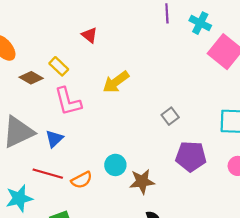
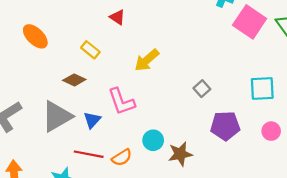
brown diamond: (31, 78) -> (74, 80), moved
pink L-shape: (68, 101) -> (121, 101), moved

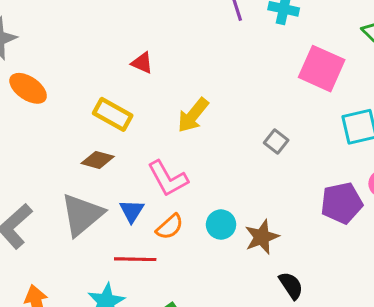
pink square: (250, 22) -> (322, 69), moved
orange ellipse: (35, 36) -> (28, 88), moved
yellow rectangle: (90, 50) -> (113, 114), size x1.4
purple pentagon: (225, 126) -> (342, 203), moved
orange semicircle: (122, 158) -> (170, 227), moved

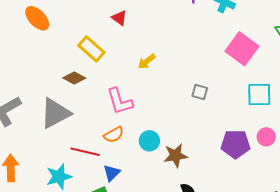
yellow arrow: (193, 115) -> (147, 62), size x0.7
gray square: (276, 142) -> (200, 92), turned -35
blue triangle: (132, 211) -> (112, 173), moved

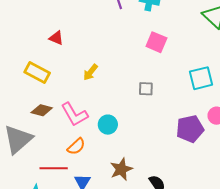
pink square: (242, 49) -> (156, 42), moved, size x0.7
brown diamond: (74, 78) -> (42, 110), moved
cyan circle: (149, 141) -> (108, 125), moved
brown star: (176, 156) -> (121, 169), moved

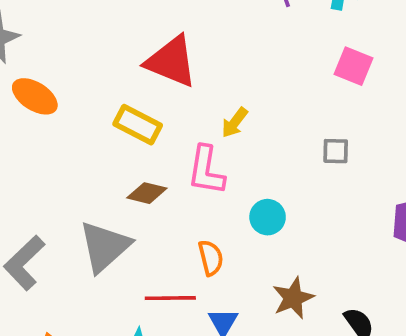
red triangle: (56, 38) -> (171, 61), size x2.0
pink L-shape: (74, 114) -> (206, 170), moved, turned 40
orange semicircle: (76, 146) -> (211, 258), turned -60

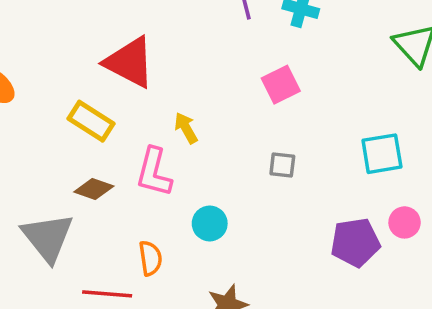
pink square: (353, 66) -> (281, 85), moved, turned 36
yellow arrow: (235, 123) -> (186, 128), turned 108
gray triangle: (105, 246) -> (48, 237), turned -32

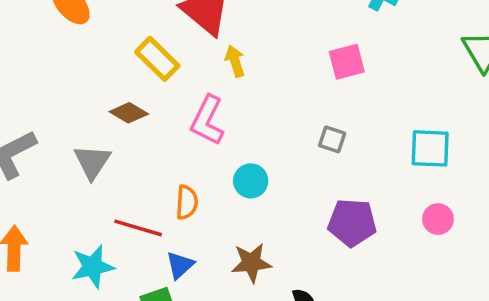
yellow arrow: (186, 128) -> (235, 61), moved
brown diamond: (94, 189) -> (129, 113), moved
gray triangle: (48, 237) -> (92, 162), size x0.7
purple pentagon: (355, 242) -> (352, 223), moved

